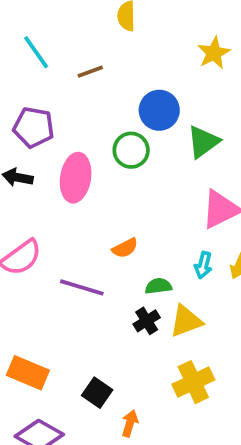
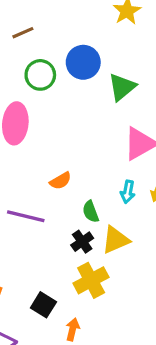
green circle: (131, 150) -> (40, 75), moved
green semicircle: (158, 286) -> (91, 212), turned -100
yellow cross: (193, 382) -> (91, 280), moved

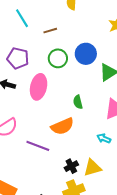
orange semicircle: (61, 181) -> (62, 126), size x1.6
cyan arrow: (128, 192) -> (104, 138), turned 96
green semicircle: (91, 212) -> (78, 102), moved

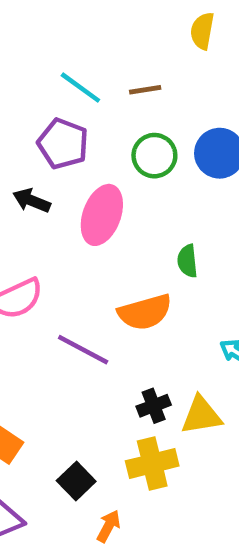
cyan line: (22, 18) -> (80, 88), moved, turned -30

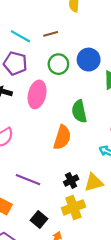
green semicircle: (187, 261) -> (79, 111), size x1.5
orange semicircle: (145, 312) -> (62, 137), turned -50
purple line: (83, 350) -> (28, 180), moved

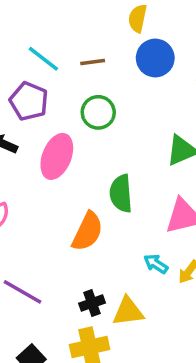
blue circle: (89, 60) -> (155, 58), moved

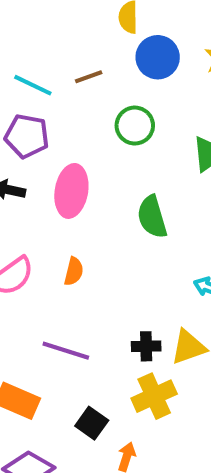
green circle: (98, 112) -> (135, 126), moved
orange semicircle: (87, 231) -> (74, 271), moved, size x0.6
black cross: (92, 303) -> (146, 346), turned 30

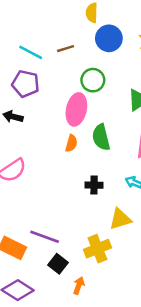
pink ellipse: (71, 191) -> (76, 109), moved
orange semicircle: (74, 271) -> (71, 143), moved
black cross: (146, 346) -> (94, 185), moved
purple line: (66, 351) -> (45, 237), moved

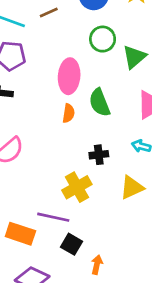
green circle: (93, 80) -> (103, 39), moved
yellow cross: (97, 249) -> (77, 187), moved

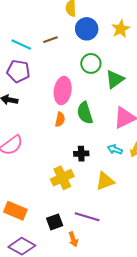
purple line: (53, 217) -> (87, 217), moved
black square: (72, 244) -> (55, 222), turned 35
orange arrow: (97, 265) -> (73, 239), turned 144

